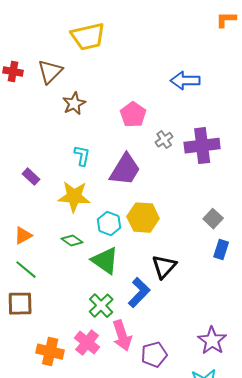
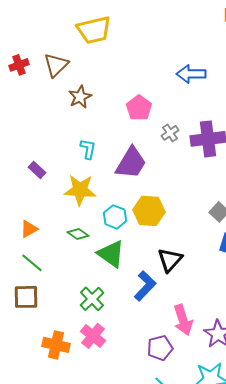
red cross: (13, 72) -> (19, 65), turned -30
green cross: (101, 306) -> (92, 299), moved
pink arrow: (122, 336) -> (183, 320), moved

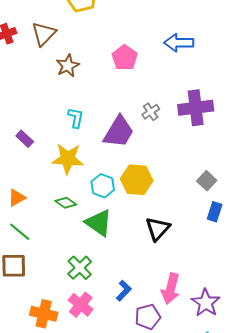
pink pentagon: (139, 108) -> (125, 58), moved
gray cross: (170, 133) -> (151, 112), moved
blue L-shape: (145, 286) -> (124, 291), moved, size x0.7
pink arrow: (183, 320) -> (171, 289), turned 32

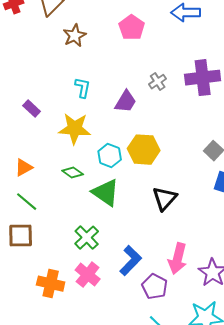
purple trapezoid: (119, 132) -> (126, 102), size x0.7
blue L-shape: (124, 291) -> (131, 261), size x1.4
purple pentagon: (148, 317) -> (155, 287), turned -30

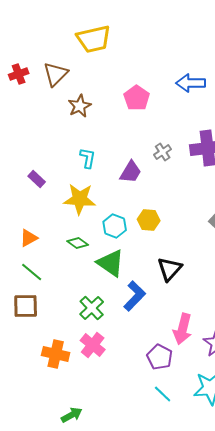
yellow hexagon: (144, 150) -> (149, 220), size x0.7
blue L-shape: (131, 261) -> (135, 296), moved

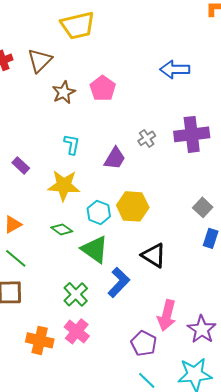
pink pentagon: (137, 98) -> (103, 88), moved
yellow hexagon: (149, 220) -> (133, 206), size x1.4
black triangle: (170, 269) -> (154, 255), turned -40

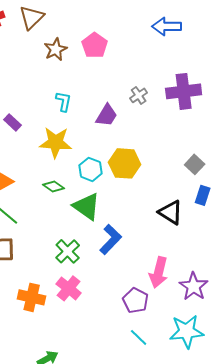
black triangle: (154, 255) -> (171, 212), moved

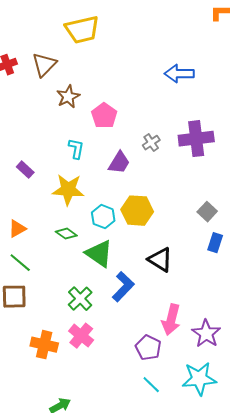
pink pentagon: (95, 45) -> (104, 116), moved
black triangle: (171, 212) -> (160, 260), moved

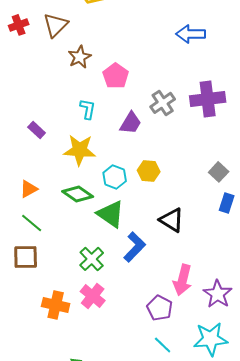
gray cross: (151, 143) -> (163, 103), size x1.4
yellow hexagon: (137, 211) -> (149, 171), size x0.7
green diamond: (66, 234) -> (78, 194), size x1.4

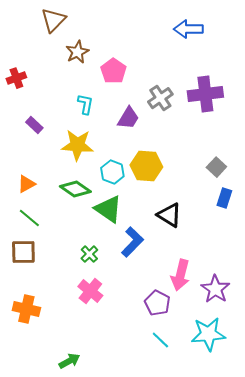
red cross: (19, 25) -> (16, 78), moved
yellow hexagon: (149, 171) -> (146, 166), size x1.4
green cross: (92, 259) -> (89, 254), size x0.7
orange cross: (56, 305) -> (26, 309), moved

